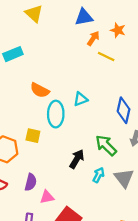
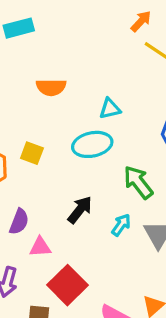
orange semicircle: (40, 90) -> (51, 87), turned -36
cyan ellipse: (56, 114) -> (92, 144), moved, turned 70
black arrow: (77, 159) -> (80, 210), moved

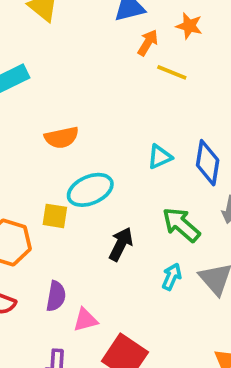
cyan triangle: (110, 109) -> (160, 157), moved
cyan ellipse: (92, 144) -> (90, 190), moved
black arrow: (80, 210) -> (121, 244), moved

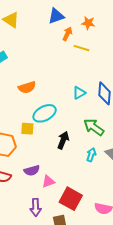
purple semicircle: (56, 296) -> (32, 170), turned 70

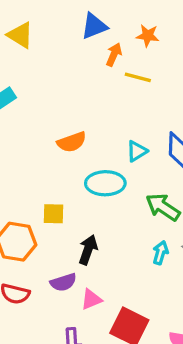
orange semicircle: (27, 87) -> (72, 142), moved
cyan ellipse: (45, 113) -> (105, 183), moved, turned 30
black arrow: (63, 140) -> (88, 250), moved

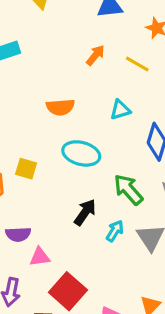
orange arrow: (114, 55) -> (95, 55), moved
cyan triangle: (137, 151) -> (120, 110), moved
black arrow: (88, 250) -> (85, 212), moved

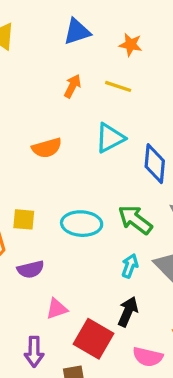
cyan triangle: (120, 110) -> (110, 138), size x1.4
cyan ellipse: (81, 153) -> (82, 224), moved
black arrow: (85, 212) -> (128, 312), moved
purple semicircle: (18, 234) -> (31, 269), moved

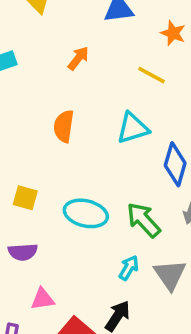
orange arrow: (72, 86) -> (78, 58), moved
orange semicircle: (47, 148) -> (64, 126), turned 104

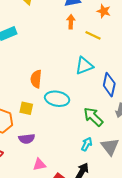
orange arrow: (78, 58) -> (71, 22), moved, turned -32
orange semicircle: (64, 126) -> (36, 79), moved
cyan ellipse: (86, 213) -> (57, 99), moved

